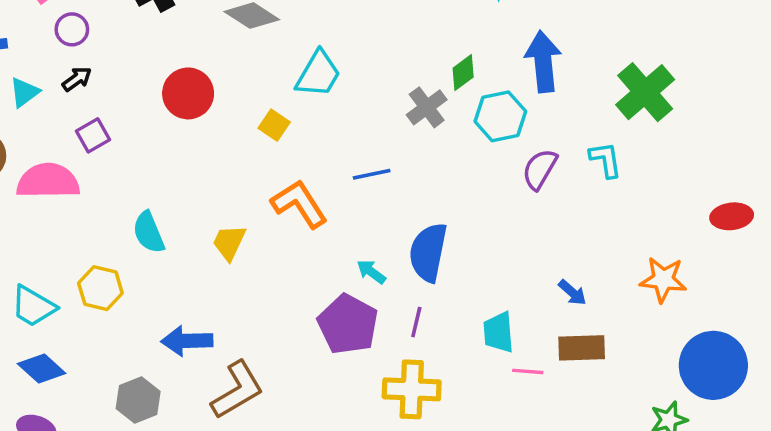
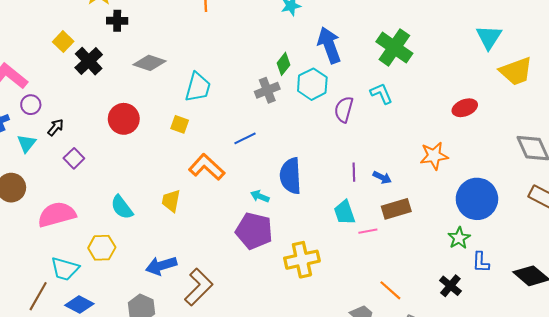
purple circle: (72, 29) -> (31, 105), moved
gray cross: (427, 107) -> (267, 90), turned 30
pink semicircle: (48, 181) -> (57, 214), moved
purple line: (416, 322) -> (354, 172), moved

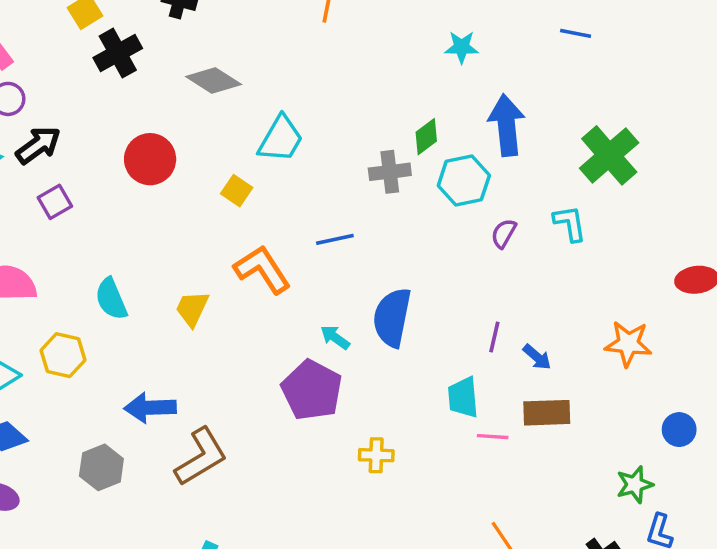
purple semicircle: (344, 109) -> (504, 233), size x0.7
black arrow: (56, 127) -> (38, 145), size x1.5
blue circle: (477, 199) -> (679, 430), size x0.5
yellow cross: (302, 260) -> (376, 455), size x0.6

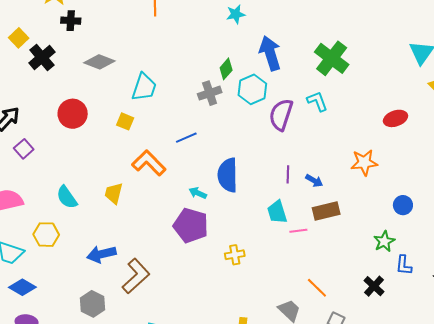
purple semicircle: (504, 233) -> (281, 115), size x1.8
gray hexagon: (101, 467) -> (93, 304), moved

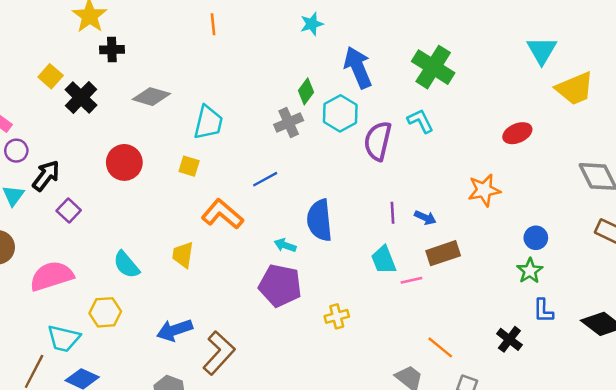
green star: (384, 241) -> (530, 271), moved

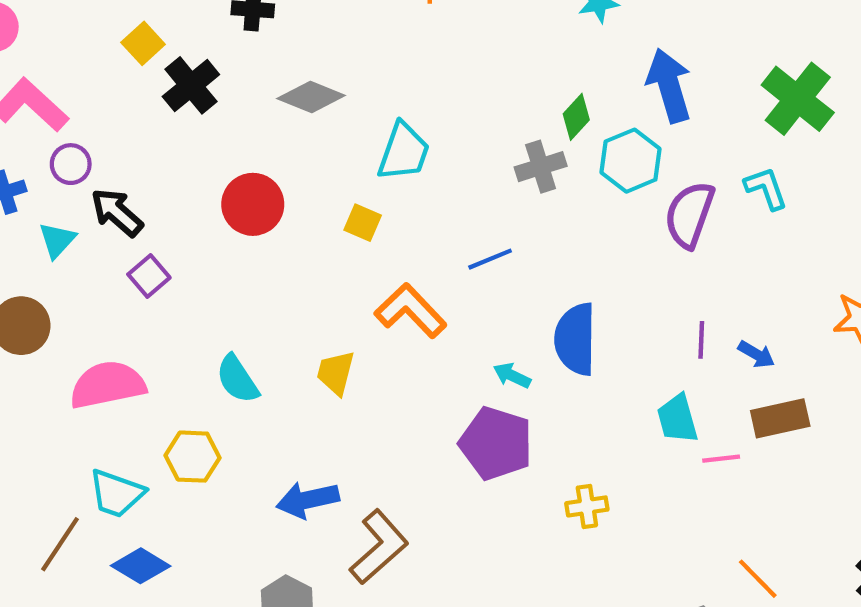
black arrow: (46, 176) -> (117, 212), turned -92

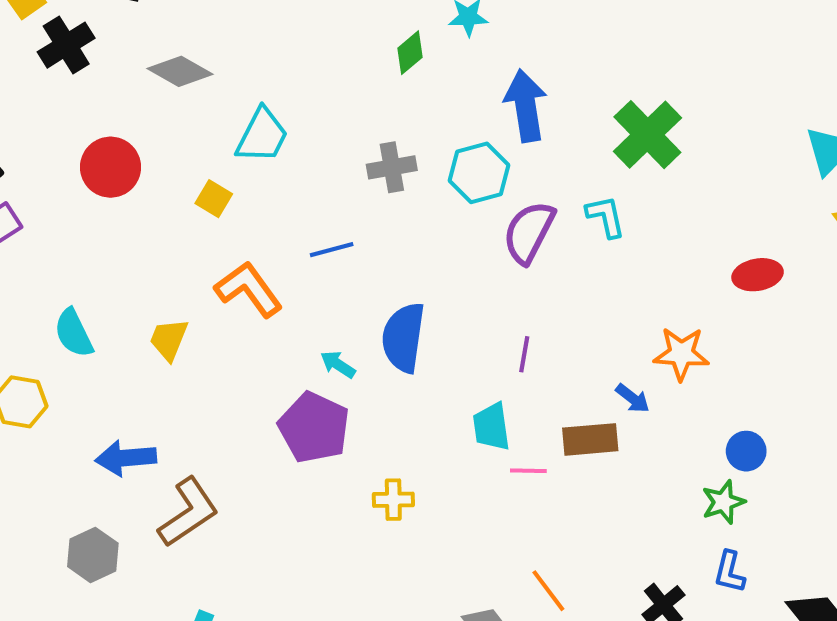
green diamond: (576, 117) -> (410, 53), moved
blue arrow: (756, 354) -> (633, 398), moved

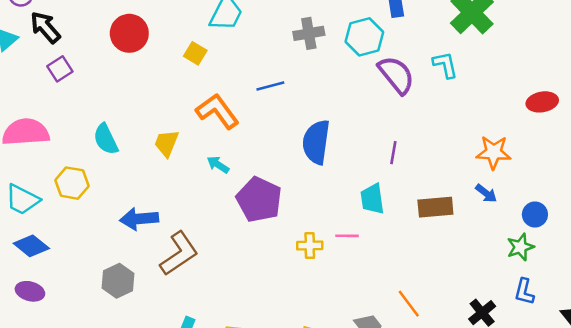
purple semicircle: (529, 232) -> (396, 75), turned 114
cyan arrow: (338, 364) -> (218, 165), moved
blue arrow: (633, 398) -> (486, 193), moved
pink line: (528, 471) -> (347, 236), moved

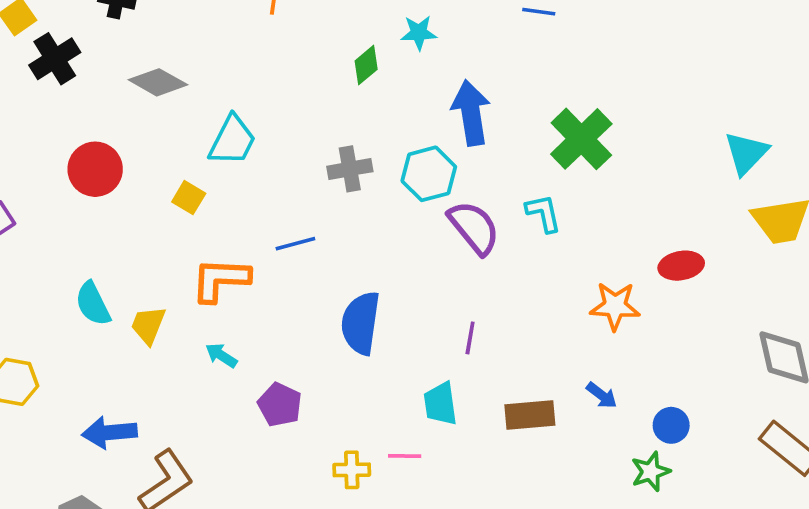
orange L-shape: (217, 111) -> (220, 280), turned -51
cyan semicircle: (106, 139) -> (93, 304), moved
orange star: (494, 152) -> (615, 306), moved
purple pentagon: (259, 199) -> (280, 405), size x0.7

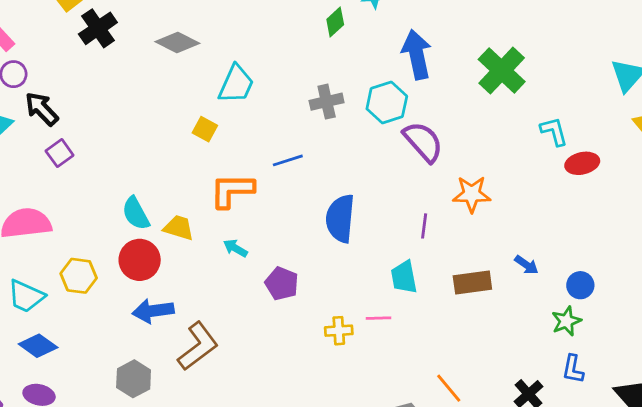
red circle: (95, 169) -> (140, 260), moved
cyan L-shape: (544, 213) -> (554, 131), moved
orange star: (615, 306) -> (472, 194), moved
yellow trapezoid: (148, 325) -> (179, 228), turned 88

